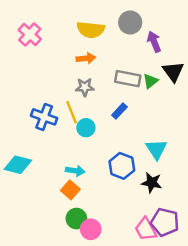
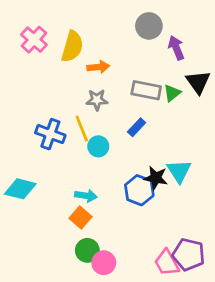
yellow semicircle: (91, 30) -> (72, 46), moved, turned -80
black star: (152, 183) -> (156, 178), moved

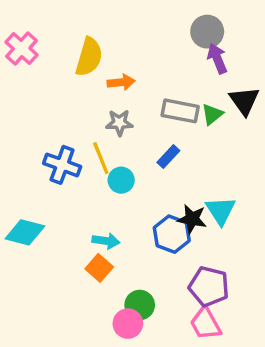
gray circle: (149, 26) -> (207, 32), moved
pink cross: (34, 40) -> (22, 48), moved
green circle: (87, 250) -> (140, 305), moved
purple pentagon: (189, 254) -> (209, 286), moved

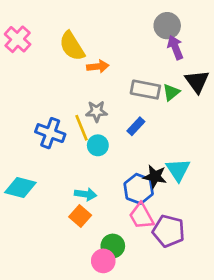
yellow semicircle: (89, 57) -> (72, 46), turned 132
gray star: (119, 123) -> (96, 111), moved
pink trapezoid: (205, 324) -> (141, 216), moved

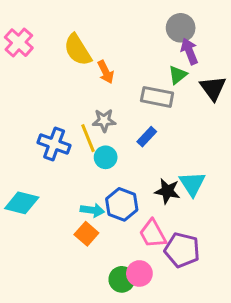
orange arrow: (98, 66) -> (106, 72), turned 70
green triangle: (171, 92) -> (178, 75), moved
blue hexagon: (139, 189) -> (122, 204), moved
green circle: (113, 246) -> (122, 279), moved
pink circle: (103, 261) -> (139, 273), moved

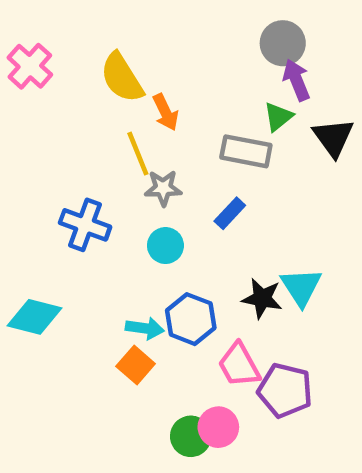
yellow line: (88, 138) -> (138, 154), moved

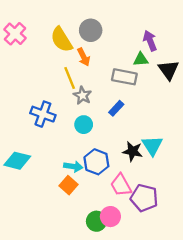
gray circle: (283, 43) -> (91, 30), moved
green triangle: (278, 117) -> (141, 59), turned 35
gray star: (163, 188) -> (82, 95), turned 30

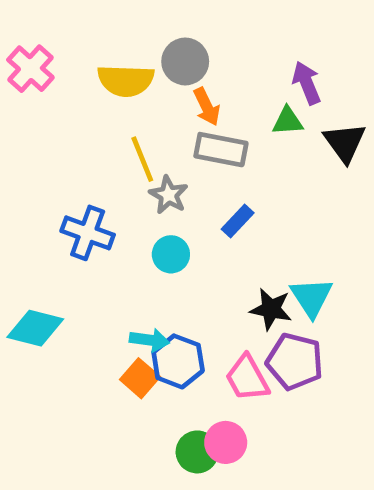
yellow semicircle: (62, 40) -> (126, 81), turned -56
orange arrow: (84, 57) -> (207, 107), moved
gray rectangle: (124, 77) -> (221, 150), moved
blue hexagon: (96, 162) -> (178, 361), moved
purple pentagon: (144, 198) -> (295, 361), moved

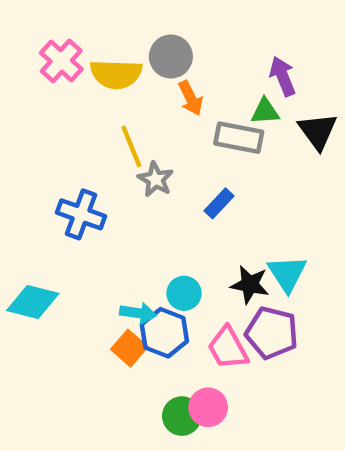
pink cross: (30, 69) -> (61, 61), moved
gray rectangle: (221, 150) -> (239, 138), moved
cyan circle: (171, 254) -> (184, 293), moved

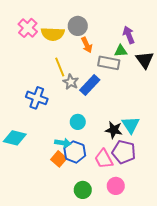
blue rectangle: (219, 203) -> (90, 85), moved, size x1.5
cyan circle: (184, 293) -> (78, 122), moved
pink circle: (208, 407) -> (116, 186), moved

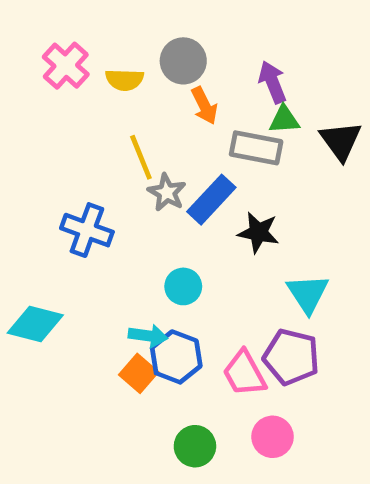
yellow semicircle: (53, 34) -> (125, 80), size x0.7
purple arrow: (129, 35) -> (273, 82), moved
black star: (114, 130) -> (258, 232), moved

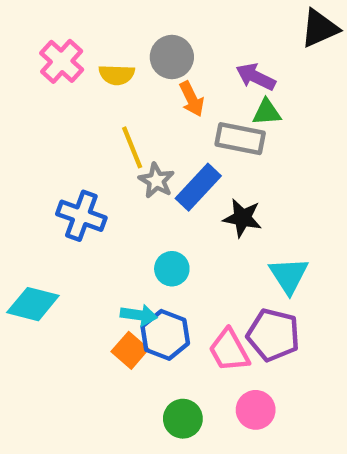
purple arrow: (273, 82) -> (256, 77), turned -42
black triangle: (341, 141) -> (320, 28), moved, turned 42

